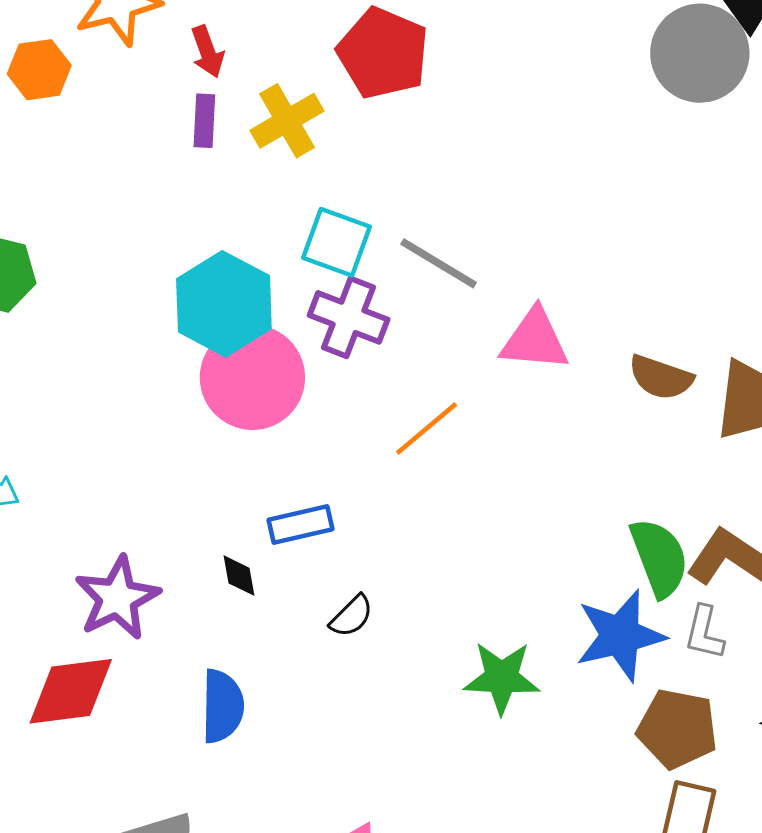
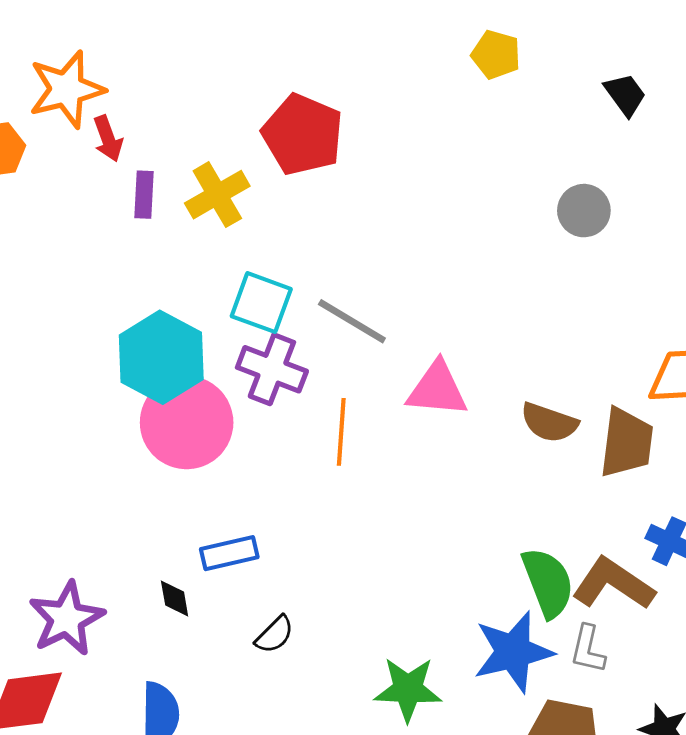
red arrow: (207, 52) -> (108, 139), moved
gray circle: (700, 53) -> (584, 211), moved, size x0.6
orange line: (427, 428) -> (341, 432), moved, turned -46

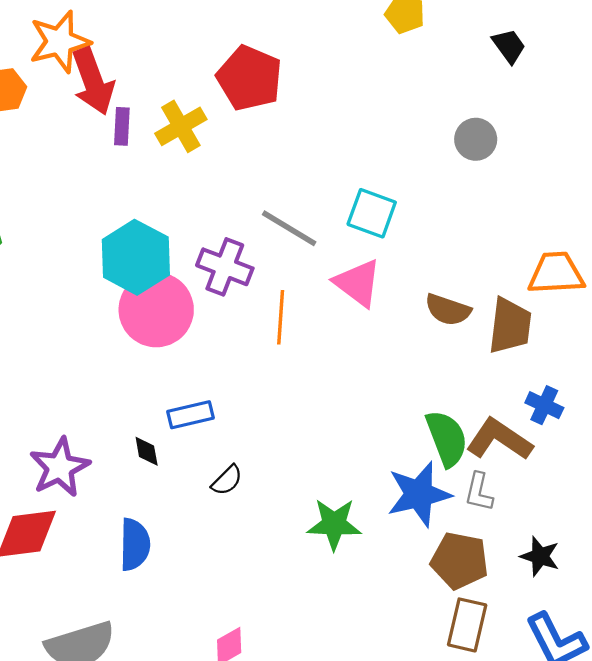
red arrow: (108, 139) -> (93, 81), size x1.8
cyan square: (261, 303) -> (372, 213), moved
pink triangle: (437, 389) -> (358, 283), turned 32

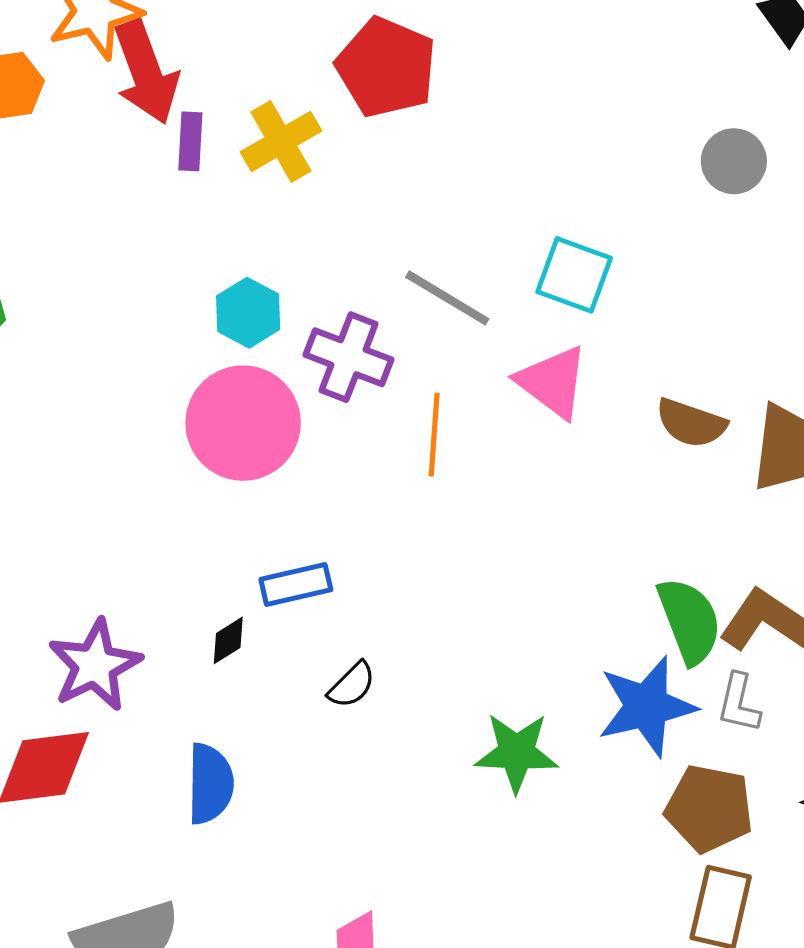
cyan hexagon: (136, 257) -> (248, 313), moved, size x0.6
black diamond: (147, 451) -> (228, 640), turned 68

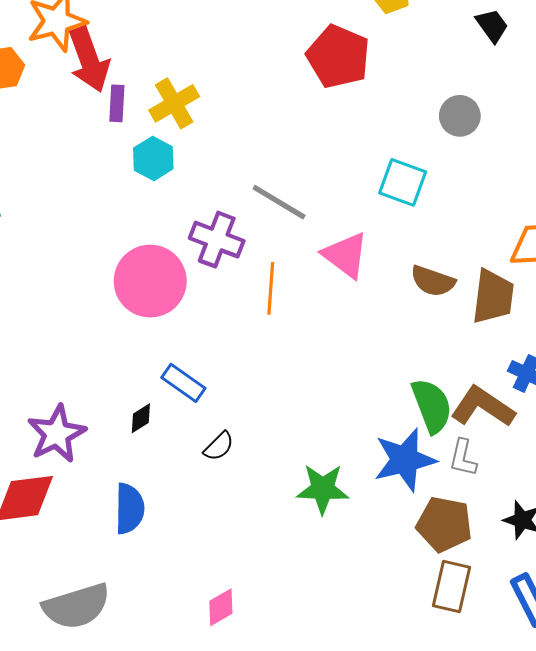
red pentagon: (386, 67) -> (338, 57), moved
cyan square: (574, 275) -> (403, 182), moved
cyan hexagon: (248, 313) -> (153, 158), moved
blue rectangle: (296, 584) -> (183, 383), turned 48

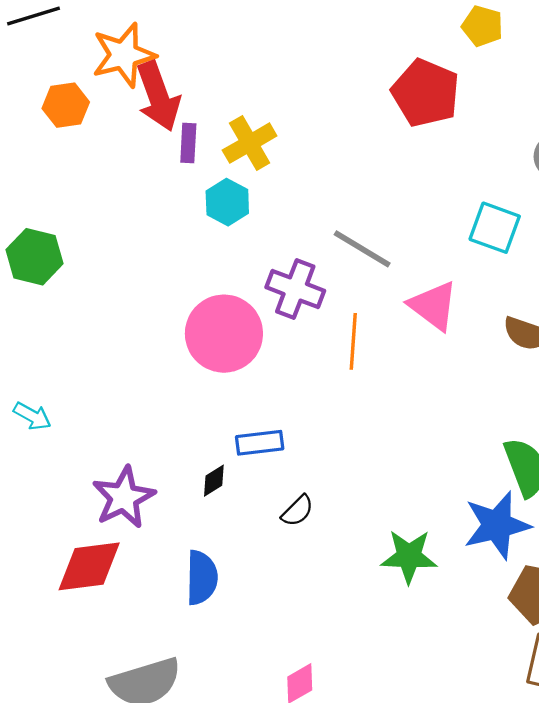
blue rectangle: (183, 383) -> (260, 443), turned -42

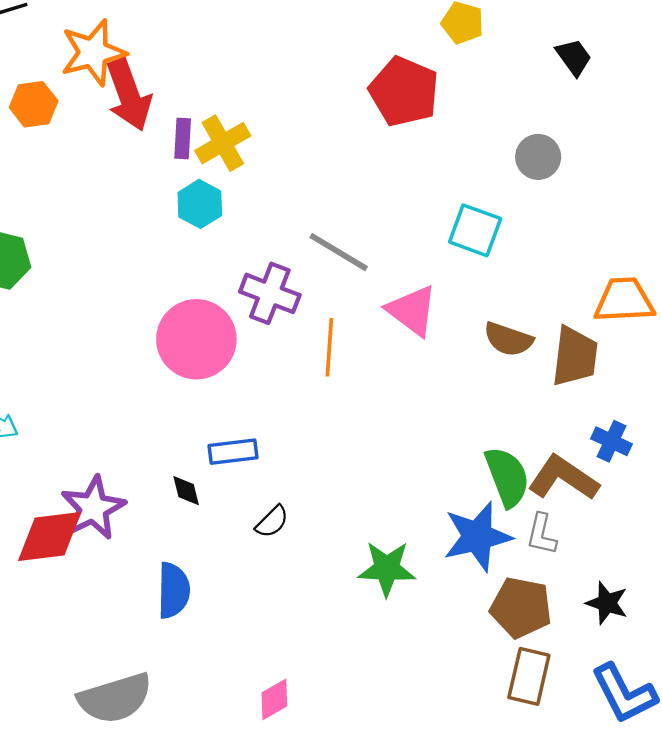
purple rectangle: (188, 143) -> (183, 139), moved
black diamond: (214, 481) -> (186, 491), turned -72
red diamond: (89, 566) -> (50, 536), moved

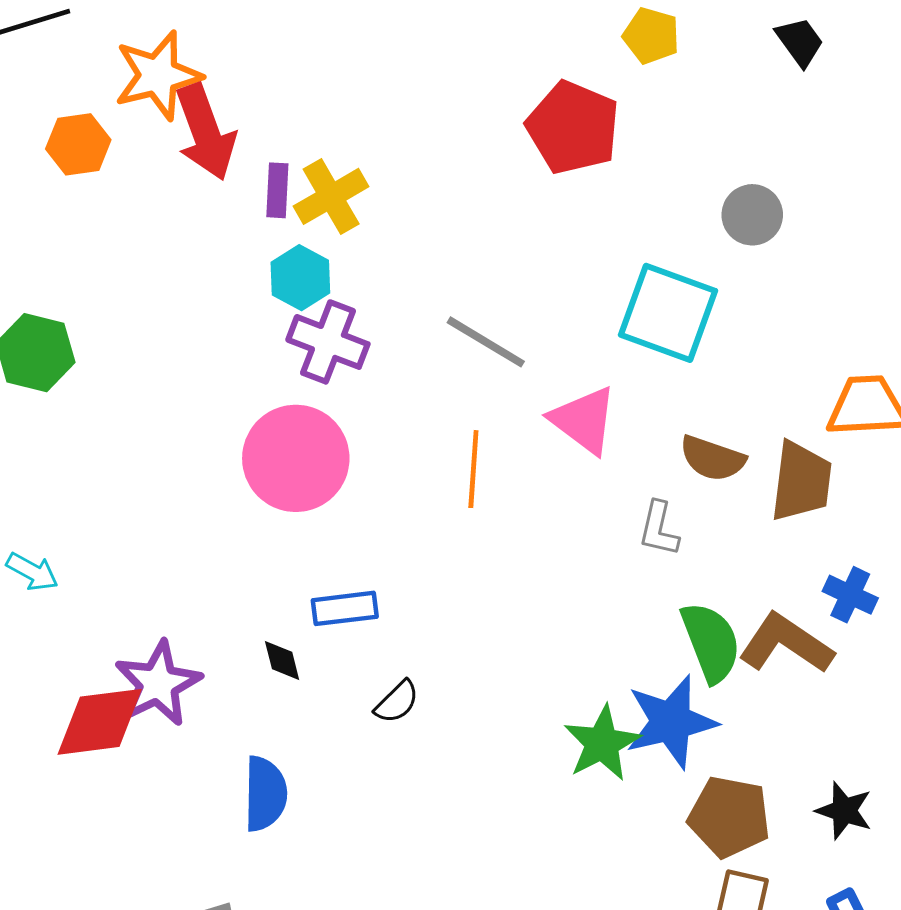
black trapezoid: (574, 57) -> (800, 42), moved
cyan square: (475, 230) -> (668, 313), size x1.4
purple cross: (270, 293) -> (328, 342), moved
gray L-shape: (542, 534) -> (659, 529), moved
green star: (387, 569) -> (602, 743), moved, turned -30

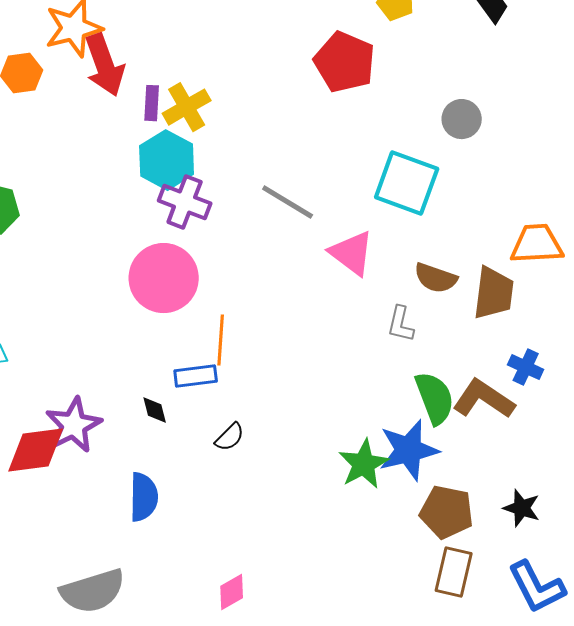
cyan hexagon: (300, 278) -> (167, 160), size x1.4
orange line: (473, 469) -> (221, 340), moved

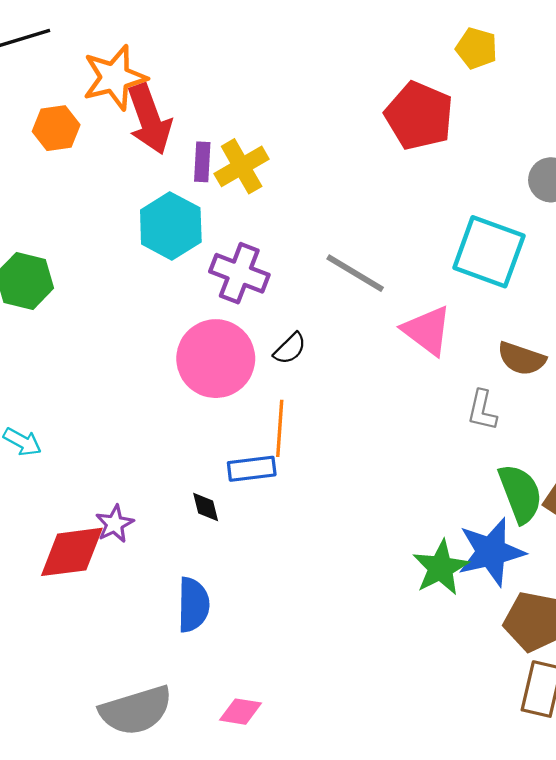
cyan hexagon: (167, 160) -> (171, 226), moved
purple star: (74, 425) -> (115, 524), size x0.6
black semicircle: (230, 437) -> (290, 348), moved
pink diamond: (232, 592) -> (240, 712), moved, turned 39

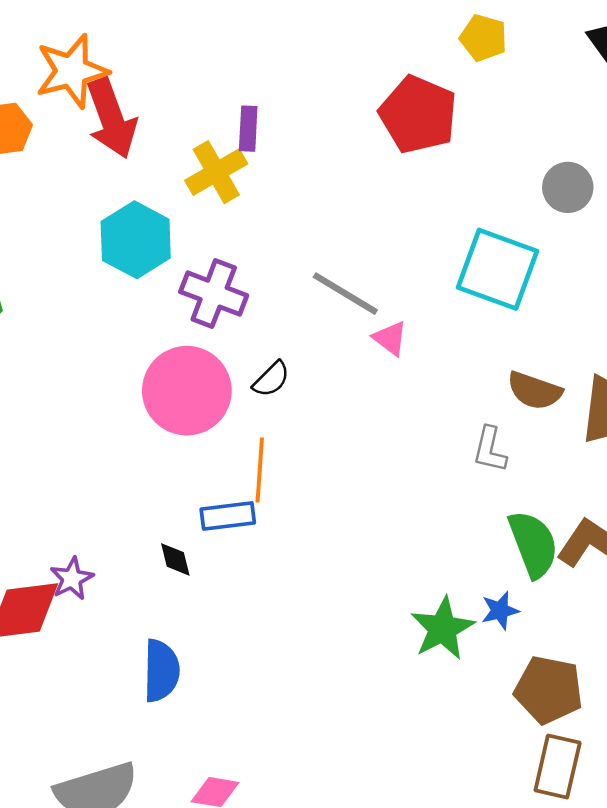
purple rectangle: (202, 162) -> (248, 129), moved
pink triangle: (427, 330) -> (390, 338), moved, size x0.6
blue star: (491, 552) -> (500, 611), size x0.5

